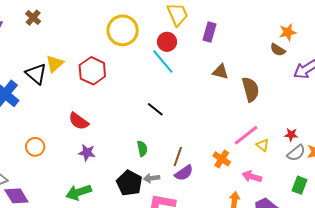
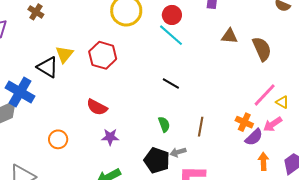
purple semicircle: (184, 173) -> (254, 137), moved
pink arrow: (252, 177) -> (273, 124), moved, turned -42

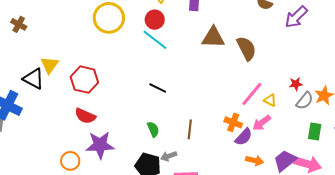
brown triangle: (229, 36) -> (213, 37), size x1.4
red hexagon: (103, 55) -> (84, 80), moved
purple star: (110, 137) -> (100, 145), size x1.6
orange circle: (58, 139) -> (70, 161), moved
orange arrow: (263, 161) -> (255, 160), turned 108

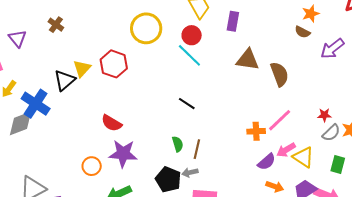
black triangle: (34, 79) -> (64, 80), turned 45
red hexagon: (84, 80) -> (114, 64), moved
yellow triangle: (270, 100) -> (303, 157), moved, size x1.6
orange cross: (233, 122) -> (256, 131), moved, turned -30
brown line: (190, 129) -> (197, 149), moved

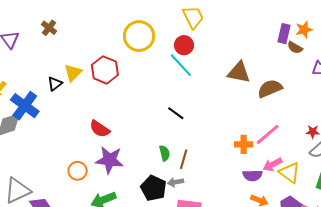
purple rectangle: (233, 21) -> (284, 34), moved
brown semicircle: (279, 74) -> (270, 88), turned -95
black triangle: (64, 80) -> (55, 84), size x0.7
purple semicircle: (267, 162) -> (253, 175), turned 36

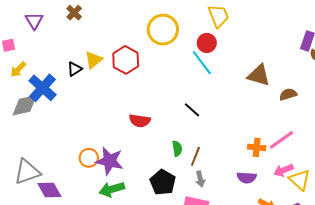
brown semicircle: (270, 88) -> (288, 94), size x0.7
red semicircle: (100, 129) -> (140, 121), moved, turned -30
purple star: (110, 160) -> (110, 161), moved
purple semicircle: (253, 175) -> (247, 178), moved
gray arrow: (176, 182) -> (200, 179), moved, turned -98

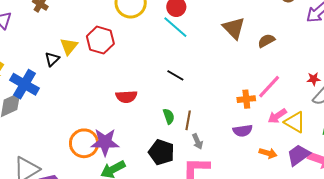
brown triangle: (259, 75) -> (234, 28), turned 40
orange circle: (89, 158) -> (84, 143), size x1.5

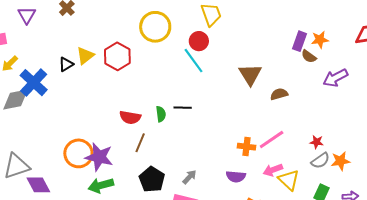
black line: (175, 75) -> (183, 108), turned -42
green semicircle: (169, 116) -> (161, 114), moved
brown line: (188, 120) -> (140, 143), moved
gray arrow: (197, 141) -> (189, 177), turned -126

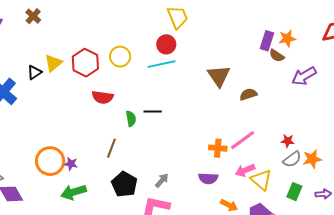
yellow circle: (155, 27) -> (120, 57), moved, size x0.7
cyan line: (193, 61) -> (162, 64), turned -64
red semicircle: (130, 117) -> (103, 97), moved
purple star: (99, 157) -> (71, 164), size x0.5

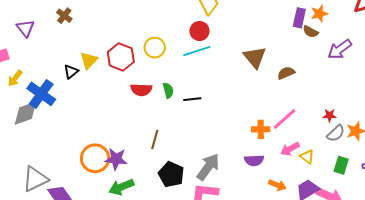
green semicircle: (131, 119) -> (168, 90), moved
purple star: (71, 164) -> (116, 159), size x1.6
gray arrow: (162, 180) -> (208, 167), size x1.8
yellow triangle: (261, 180) -> (307, 157), size x0.7

